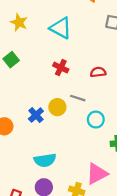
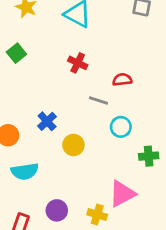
red semicircle: (98, 72) -> (122, 80), moved
yellow circle: (57, 107) -> (73, 145), moved
cyan semicircle: (45, 160) -> (25, 171), moved

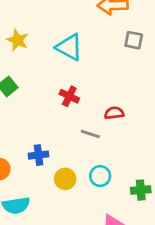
blue cross: (47, 121) -> (38, 155), turned 36
cyan circle: (121, 127) -> (100, 176), moved

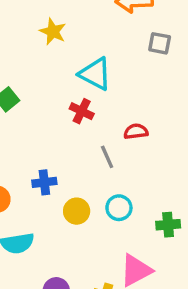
yellow star: (17, 40) -> (53, 32), moved
cyan triangle: (69, 47) -> (95, 74), moved
gray line: (90, 134) -> (107, 157), turned 48

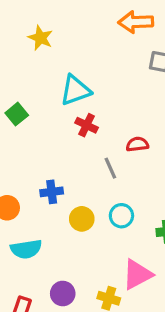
yellow star: (53, 32) -> (40, 38), moved
cyan triangle: (95, 74) -> (75, 90), moved, turned -48

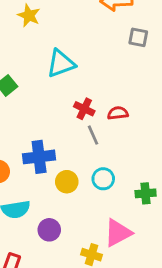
red cross: (87, 125) -> (84, 109), moved
blue cross: (52, 192) -> (39, 157), size x1.5
purple circle: (63, 294) -> (49, 230), moved

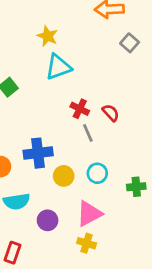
yellow star: (29, 15) -> (48, 36), moved
gray square: (138, 37) -> (130, 43), turned 30
red semicircle: (118, 113) -> (111, 113), turned 54
pink triangle: (118, 233) -> (89, 214), moved

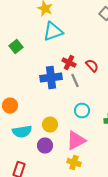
blue cross: (38, 153) -> (51, 78), moved
yellow circle: (64, 176) -> (50, 124), moved

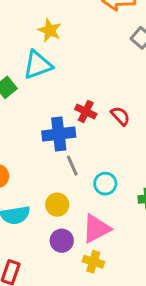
cyan triangle: (53, 32) -> (38, 65), moved
gray line: (75, 80) -> (72, 166), moved
purple circle: (45, 146) -> (62, 241), moved

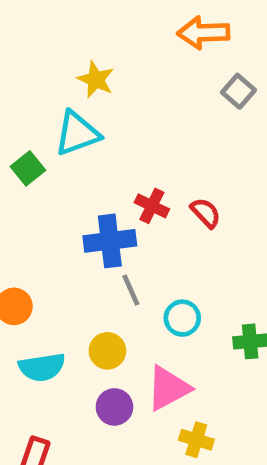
yellow cross: (93, 262) -> (196, 440), moved

